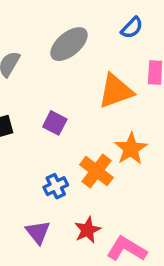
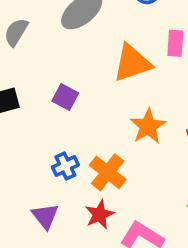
orange cross: (96, 171) -> (108, 172), moved

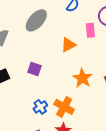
orange triangle: (132, 63) -> (68, 45), size x0.7

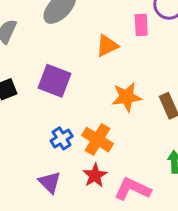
purple square: (34, 69) -> (55, 81), size x1.5
orange star: (82, 78) -> (127, 97), turned 30

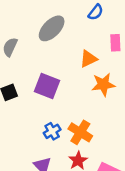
orange star: (127, 97) -> (103, 84), moved

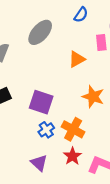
orange star: (103, 84) -> (93, 97), moved, turned 30
purple square: (47, 86) -> (41, 102), moved

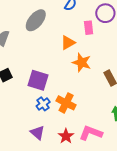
orange star: (93, 97) -> (82, 62), moved
red star: (72, 156) -> (66, 136), moved

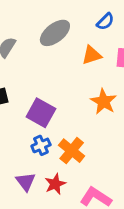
orange triangle: (68, 43) -> (92, 55), moved
red star: (66, 136) -> (55, 184), moved

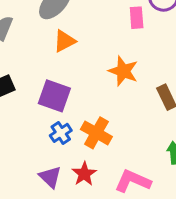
orange triangle: (92, 55) -> (64, 41), moved

